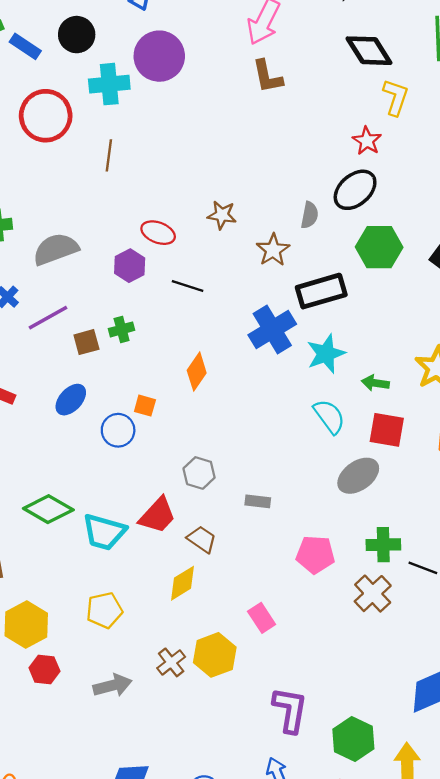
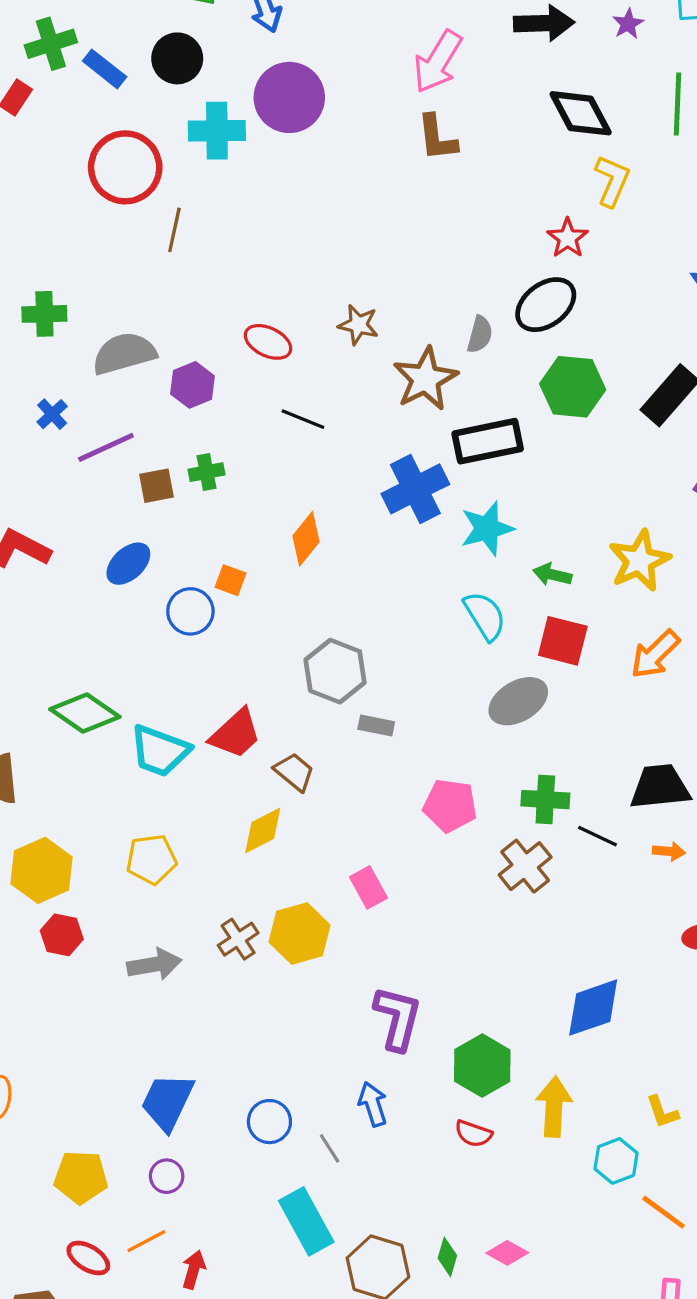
brown line: (109, 155) -> (174, 230), moved
brown star: (273, 250) -> (425, 379), size x1.4
purple hexagon: (130, 266) -> (193, 385), moved
gray hexagon: (199, 473) -> (335, 671), moved, size x1.4

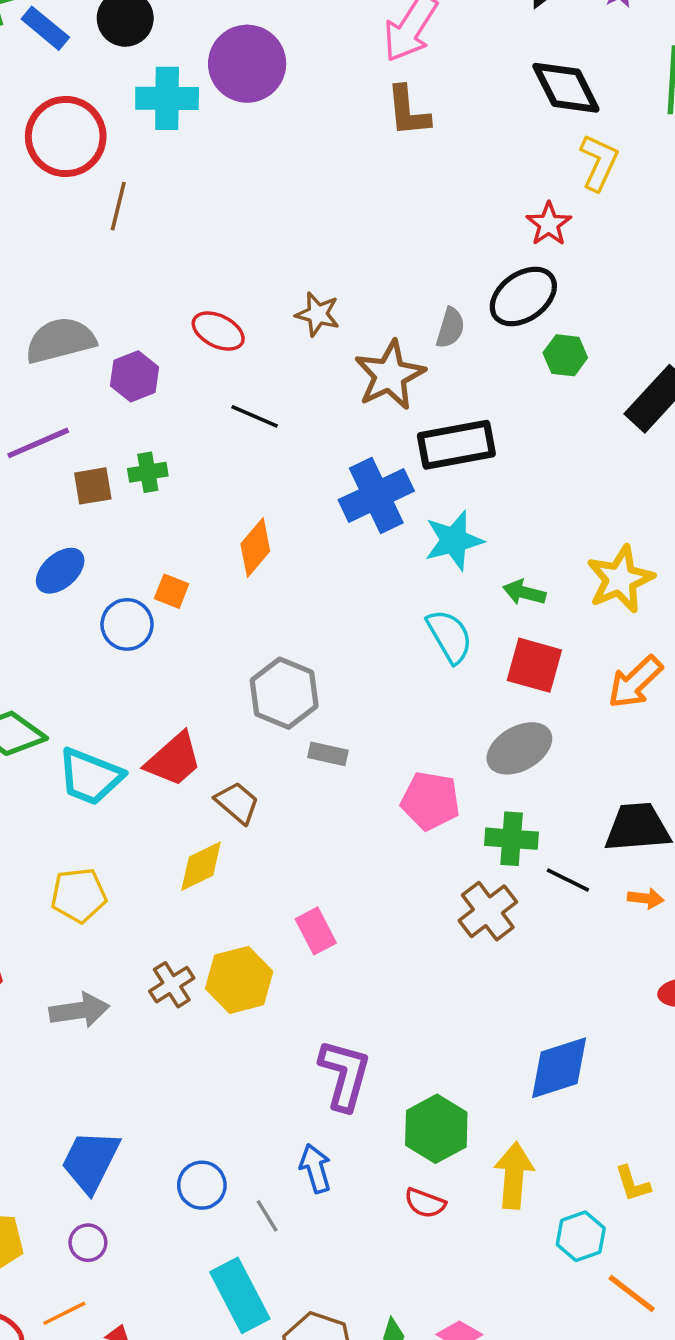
green hexagon: (573, 387) -> (565, 355), moved, size x0.6
gray ellipse: (518, 701) -> (519, 748), moved
pink pentagon: (450, 806) -> (430, 801), moved

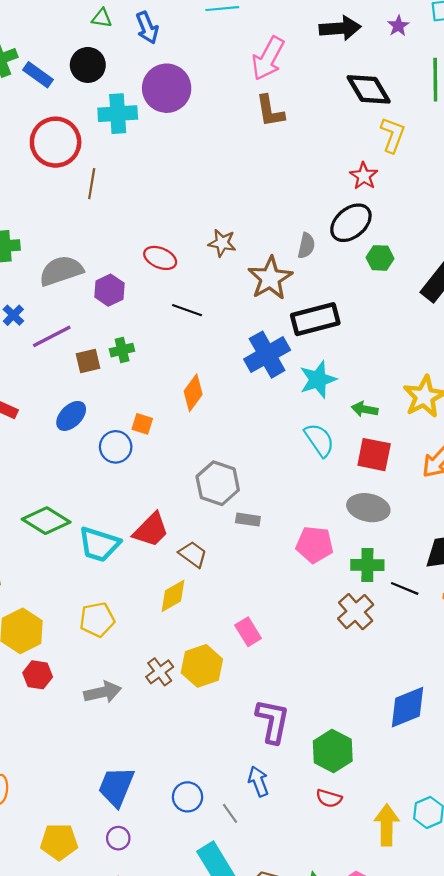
gray ellipse: (519, 748) -> (368, 508), turned 45
yellow arrow: (514, 1175) -> (387, 825), moved

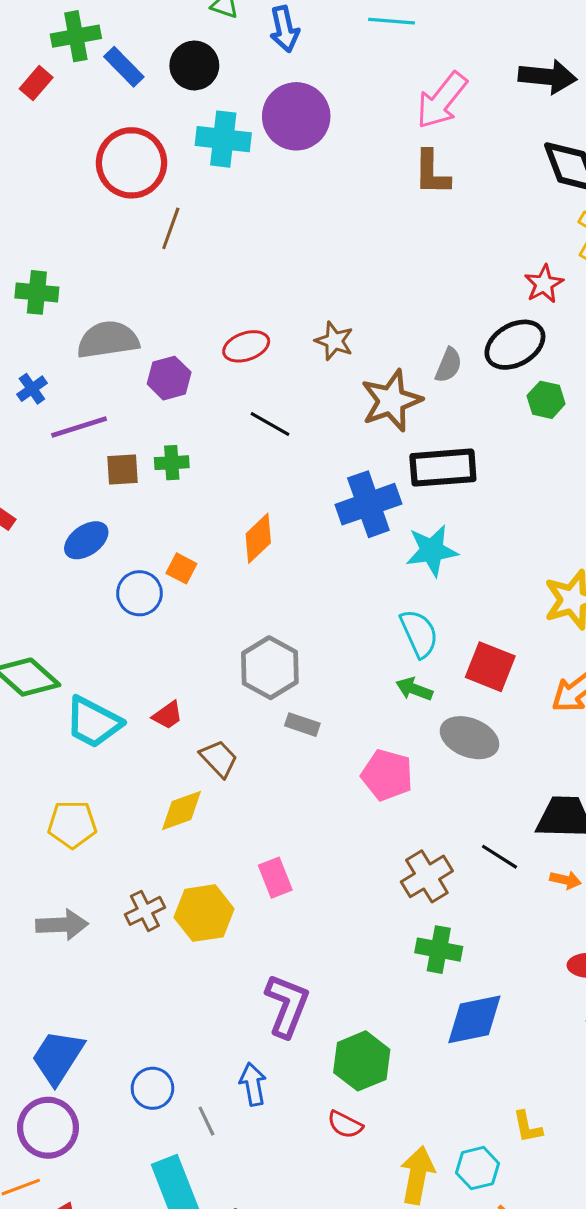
red ellipse: (160, 258) -> (246, 346), turned -52
green arrow: (365, 409) -> (414, 689), moved
red trapezoid: (151, 530) -> (168, 715), size x0.6
green cross: (367, 565) -> (439, 950), moved
purple circle: (118, 838) -> (48, 1128), size x1.8

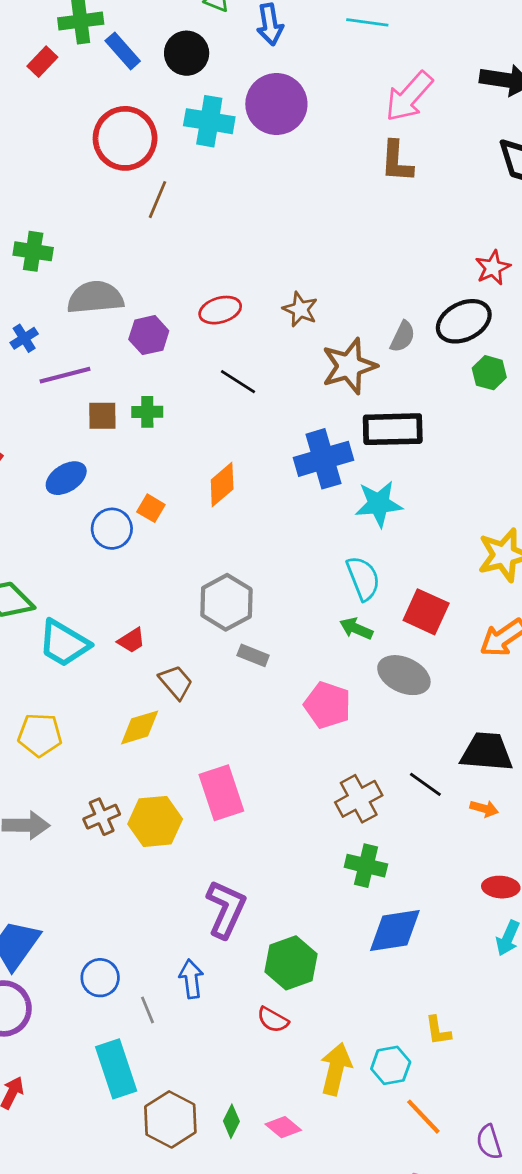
pink rectangle: (275, 878) -> (221, 793), size x1.5

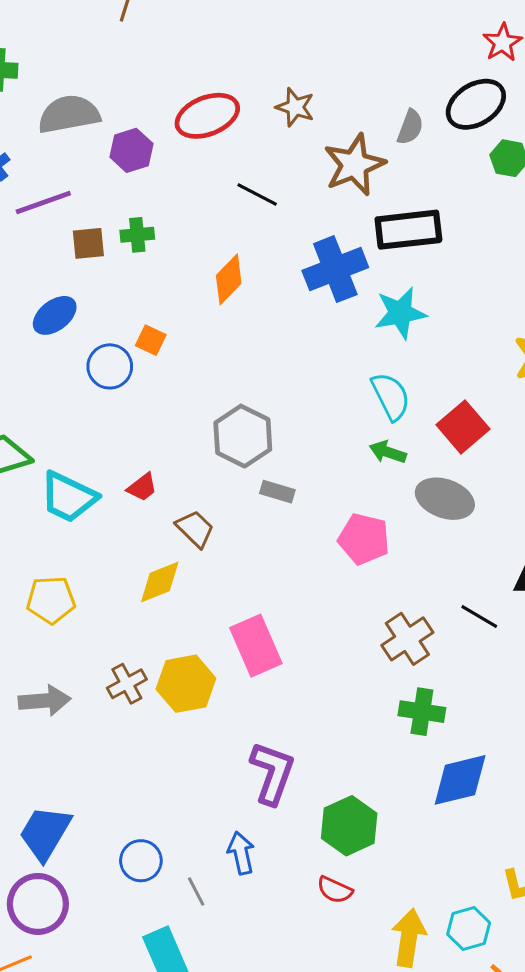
red ellipse: (220, 310) -> (207, 116), size x1.4
black line: (238, 382) -> (257, 194), moved
orange diamond: (222, 484) -> (229, 279), moved
red square: (426, 612) -> (463, 427), turned 30

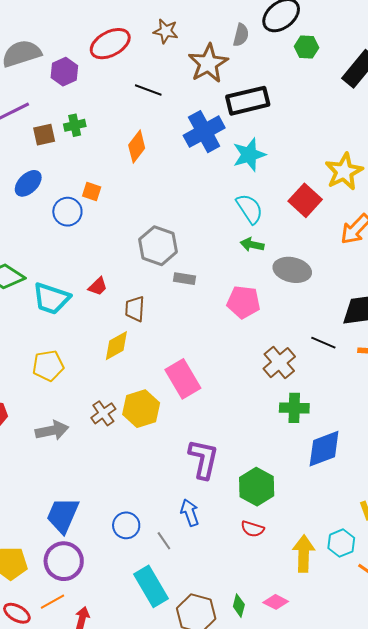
red square: (463, 427) -> (305, 200), moved
brown trapezoid: (195, 529) -> (135, 309), turned -124

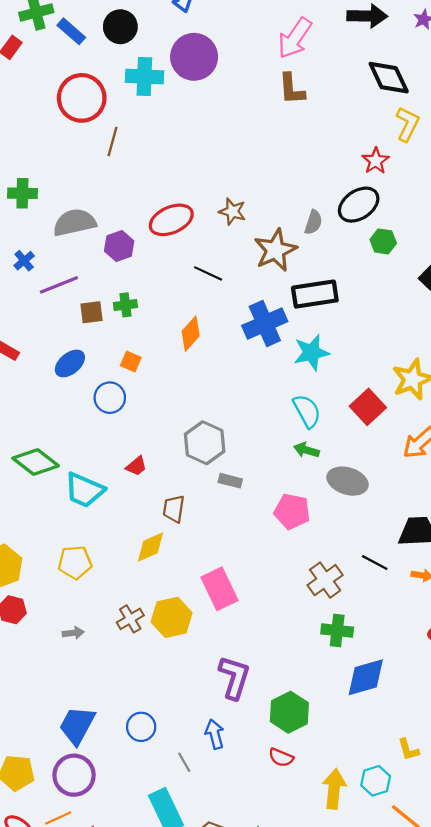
orange square: (92, 192) -> (131, 362), moved
red trapezoid: (98, 286) -> (136, 466), moved
gray arrow: (52, 431) -> (73, 633), size x0.6
blue circle: (126, 525) -> (141, 727), moved

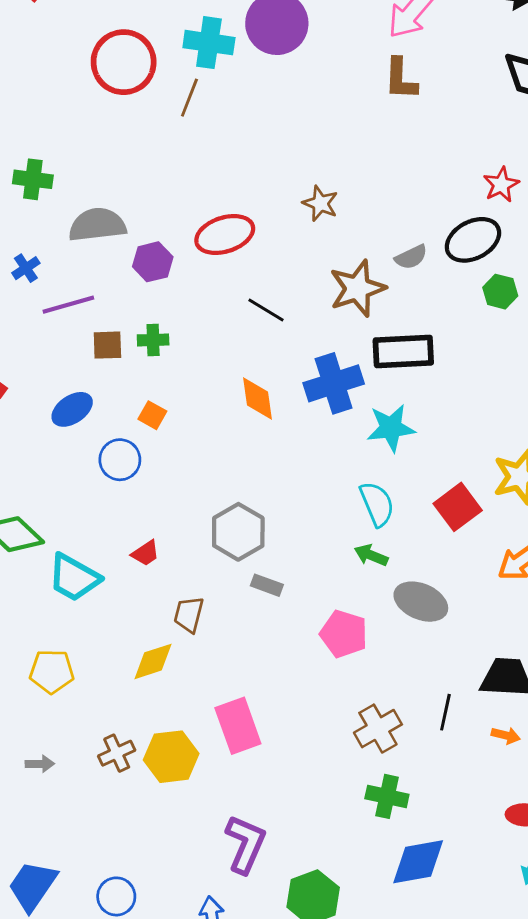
brown line: (112, 141) -> (189, 98), moved
brown star: (232, 211) -> (320, 203), moved
gray semicircle: (313, 222) -> (411, 257), turned 40
orange diamond: (191, 334) -> (258, 398), moved, turned -56
black line: (375, 562) -> (445, 712), turned 68

